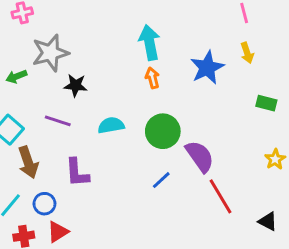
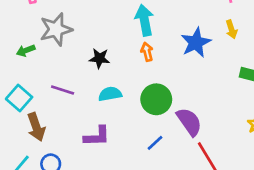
black star: (76, 85) -> (100, 58), moved
purple L-shape: (77, 173) -> (97, 136), moved, turned -88

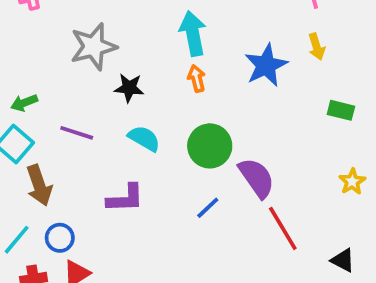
gray star: (56, 29) -> (94, 47), moved
green arrow: (26, 50) -> (24, 103), moved
cyan semicircle: (110, 94) -> (144, 138), turned 40

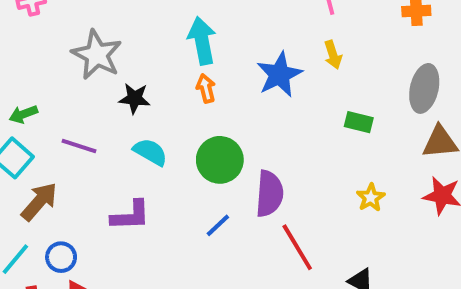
gray star: (94, 47) -> (97, 55), turned -30
purple semicircle: (257, 178) -> (269, 194), turned 39
brown arrow: (39, 185) -> (39, 202), turned -120

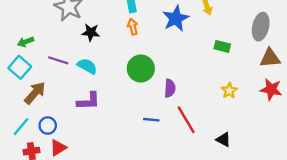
cyan semicircle: (150, 152) -> (87, 66), moved
purple semicircle: (269, 194) -> (170, 88), size x0.7
blue line: (218, 225) -> (151, 120), moved, turned 49

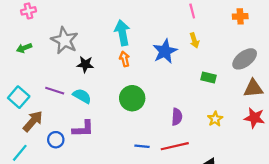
gray ellipse: (261, 27) -> (245, 59), turned 40
green arrow: (26, 42) -> (24, 48), moved
purple semicircle: (170, 88) -> (177, 117), moved
red line: (186, 120) -> (175, 146), turned -72
blue circle: (48, 126) -> (56, 140), moved

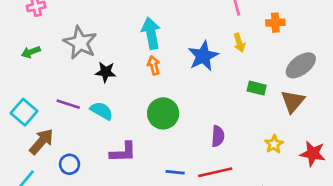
orange cross: (240, 16) -> (275, 23), moved
brown triangle: (253, 88) -> (293, 101), moved, turned -45
red star: (254, 118) -> (313, 154), moved
yellow star: (215, 119) -> (274, 144), moved
purple L-shape: (83, 129) -> (123, 152), moved

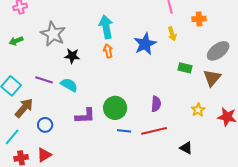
green circle: (163, 113) -> (115, 108), moved

